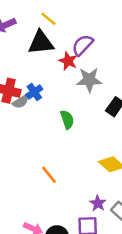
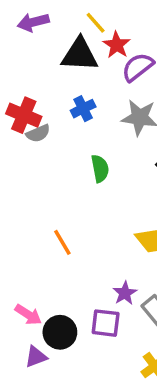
red star: (68, 61) -> (117, 45), moved
blue cross: (34, 92) -> (83, 109), moved

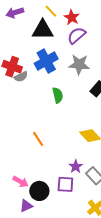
red star: (117, 45) -> (72, 17), moved
blue cross: (83, 109) -> (46, 61), size x1.6

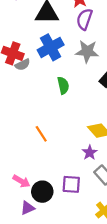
purple semicircle: (77, 35) -> (84, 19), turned -30
purple star: (76, 166) -> (90, 153), moved

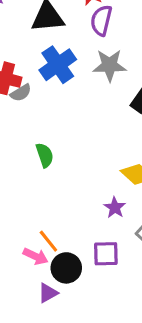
green semicircle: (63, 85) -> (45, 155), moved
orange line: (41, 134) -> (48, 241), moved
purple star: (90, 153) -> (115, 208), moved

